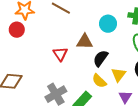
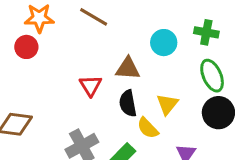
black semicircle: (101, 58) -> (128, 103), moved, turned -48
yellow triangle: (118, 75) -> (167, 104), moved

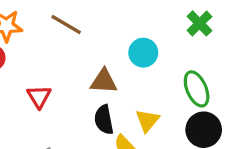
green cross: (206, 32) -> (199, 23), moved, turned 35
red triangle: (91, 86) -> (39, 97), moved

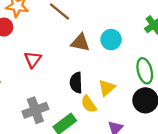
brown triangle: (104, 81) -> (80, 43), moved

